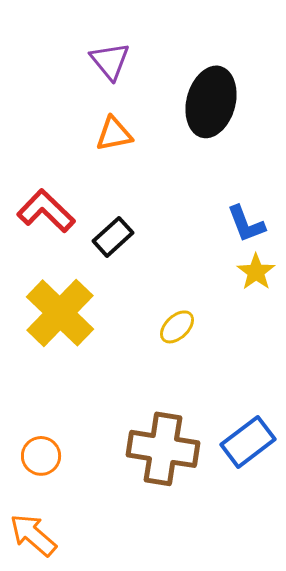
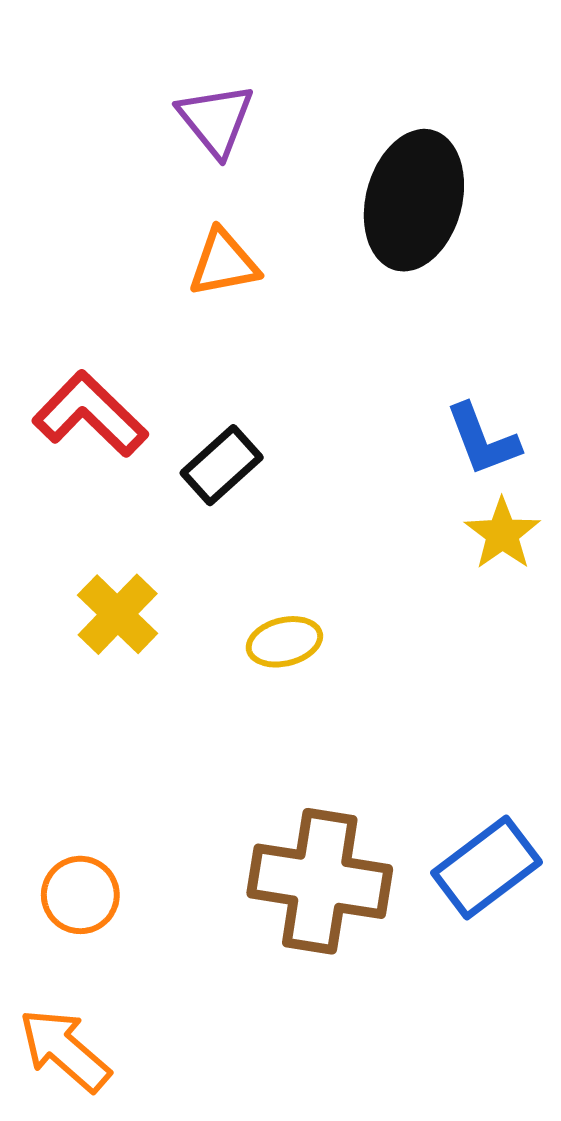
yellow cross: (60, 313) -> (118, 614), size x0.6
yellow ellipse: (177, 327) -> (284, 642), moved, turned 30

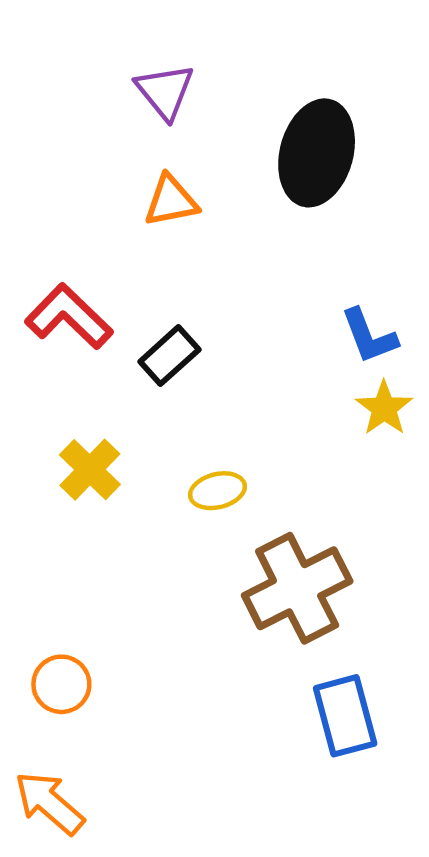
blue rectangle: (487, 868) -> (345, 716), moved, turned -68
brown cross: (320, 881) -> (297, 588), moved, turned -36

